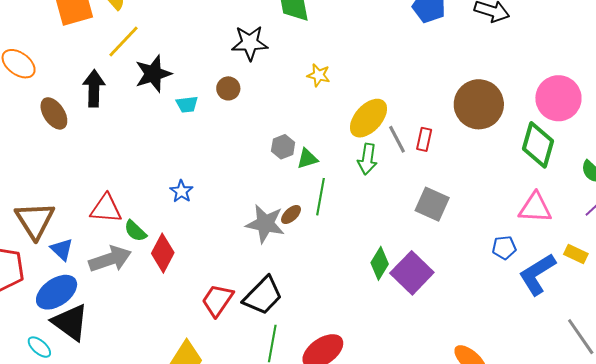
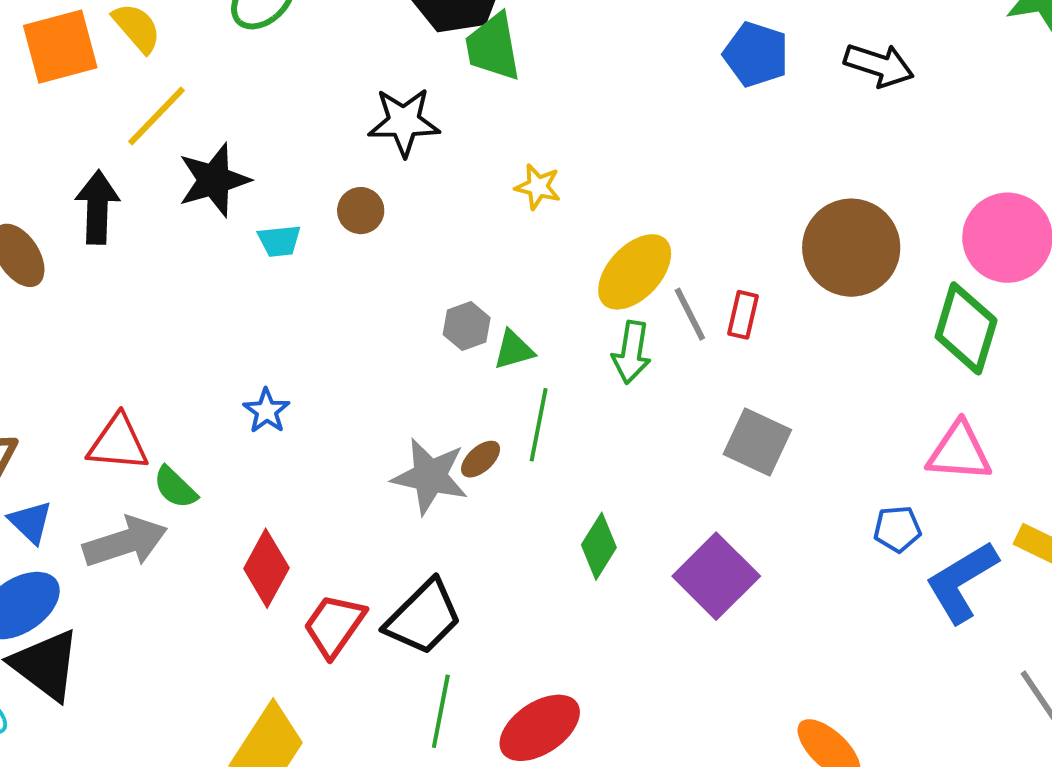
red diamond: (163, 253) -> (266, 568), moved
green diamond: (380, 263) -> (599, 546), moved

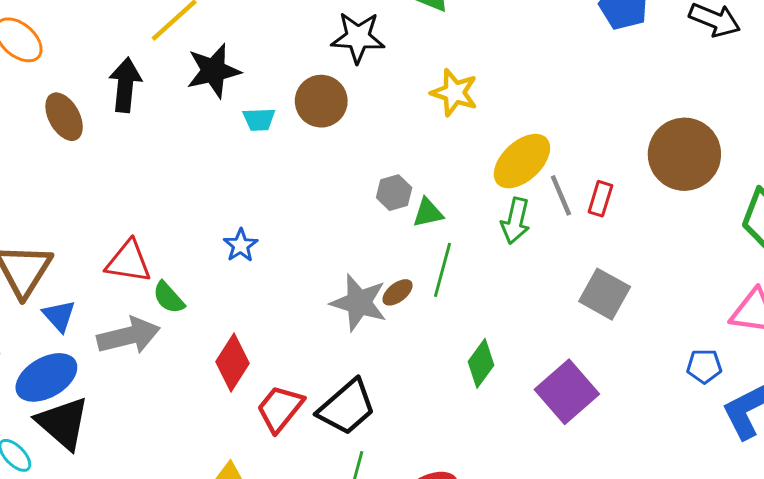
yellow star: (538, 187) -> (454, 93), size x1.4
brown circle: (361, 211) -> (321, 101), size x1.5

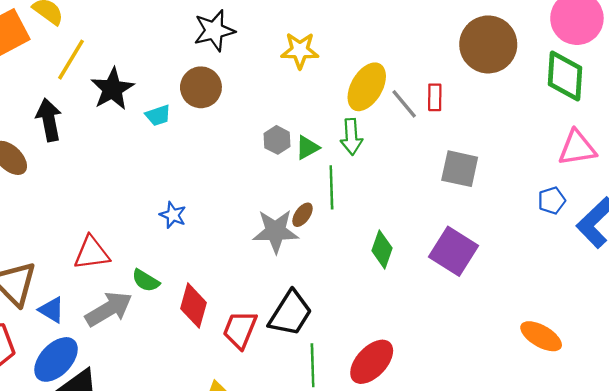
green arrow: (515, 221) -> (351, 137), moved
green semicircle: (169, 298) -> (146, 281), moved

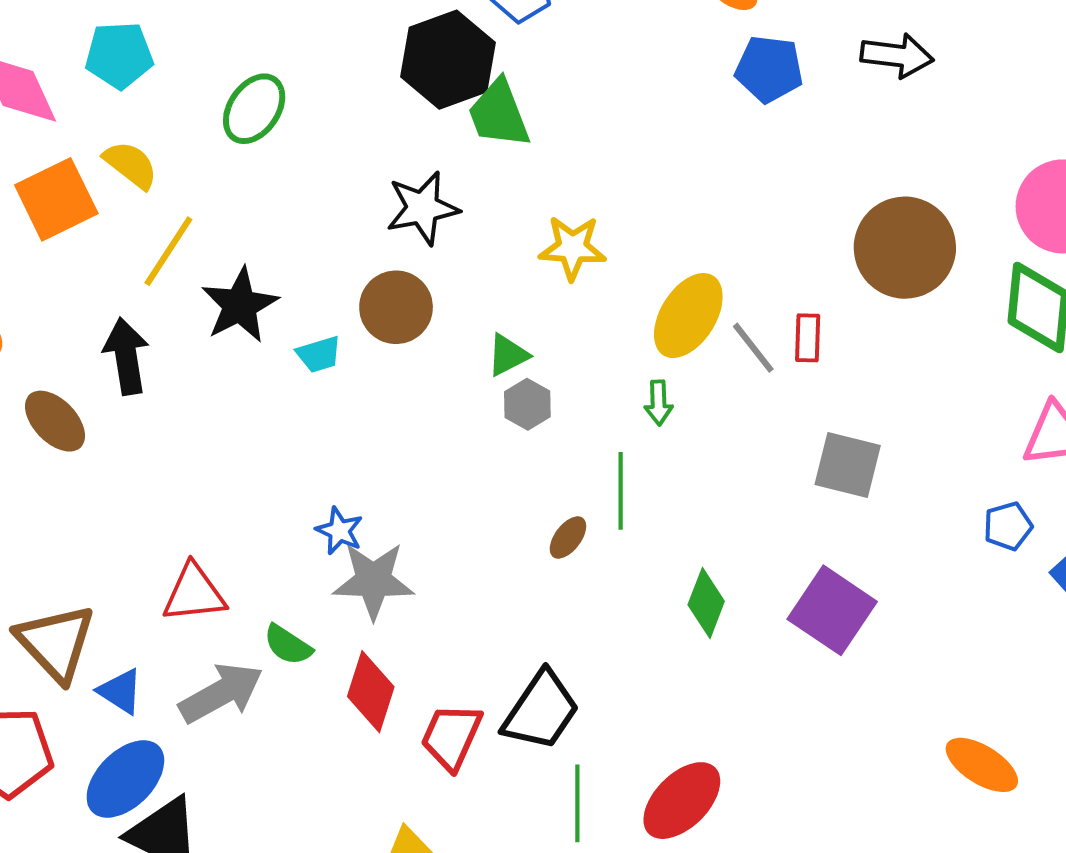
green arrow: (351, 137) -> (658, 403), size x0.7
green triangle: (307, 148) -> (508, 355), moved
gray star: (276, 231) -> (373, 581), moved

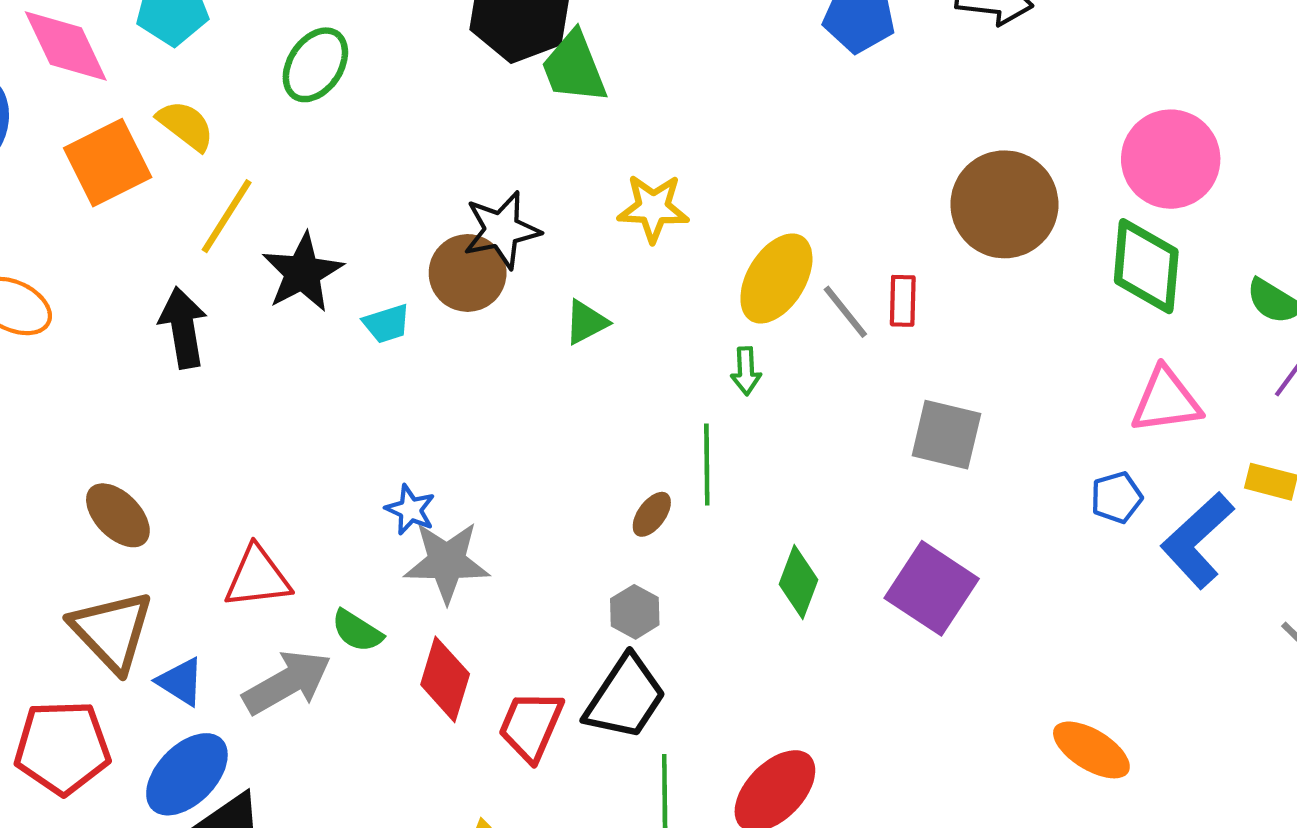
black star: (423, 208) -> (502, 230), moved
gray hexagon: (527, 404) -> (635, 612), moved
brown ellipse: (55, 421) -> (118, 515), moved

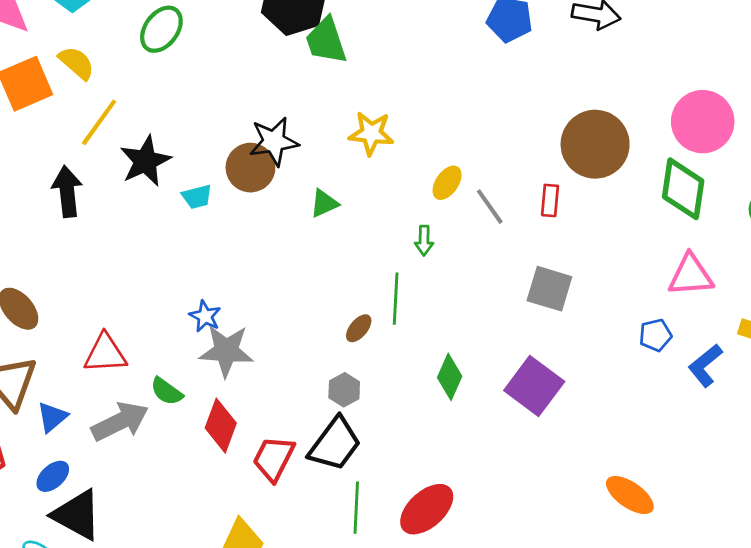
yellow ellipse: (776, 278) -> (447, 183), size x0.6
red rectangle: (903, 301) -> (550, 200), moved
blue L-shape: (1197, 540) -> (705, 365), size x0.7
blue triangle: (181, 682) -> (52, 417), turned 44
blue ellipse: (187, 774) -> (53, 476), size x0.6

